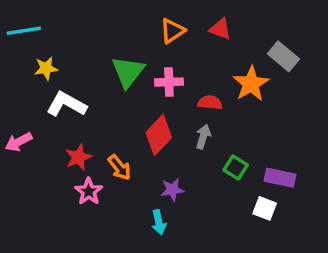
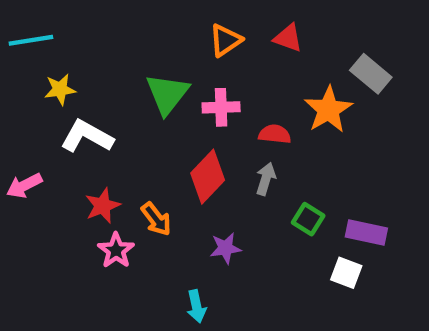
cyan arrow: (159, 222) -> (196, 306), moved

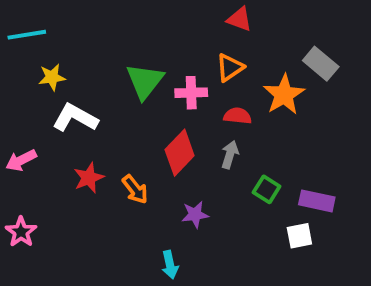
red triangle: (288, 38) -> (239, 19), moved
orange triangle: (226, 40) -> (230, 68), moved
pink star: (116, 250) -> (21, 232), moved
white square: (346, 273) -> (299, 236), turned -32

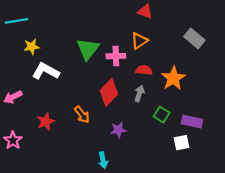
orange star: (284, 95) -> (173, 78), moved
red star: (89, 178) -> (46, 122), moved

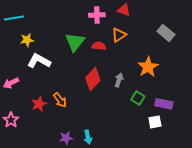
pink cross: (116, 56) -> (97, 15), moved
red semicircle: (144, 70) -> (99, 46), moved
orange arrow: (82, 115) -> (60, 100), moved
purple star: (118, 130) -> (66, 138), moved

